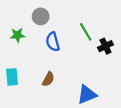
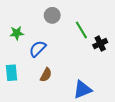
gray circle: (41, 16) -> (52, 15), moved
blue semicircle: (53, 42) -> (38, 49), moved, turned 60

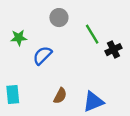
cyan rectangle: (11, 73) -> (13, 95), moved
brown semicircle: (46, 75) -> (60, 96), moved

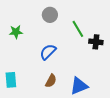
black cross: (113, 50) -> (96, 42), turned 32
blue semicircle: (42, 55) -> (48, 52), moved

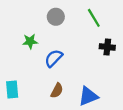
green line: (78, 29) -> (94, 18), moved
green star: (16, 32) -> (30, 41), moved

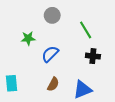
green line: (94, 18) -> (86, 30), moved
black cross: (107, 47) -> (93, 56), moved

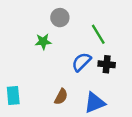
green star: (28, 38) -> (43, 42), moved
blue semicircle: (50, 54) -> (81, 62), moved

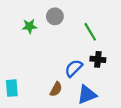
green star: (43, 42) -> (30, 26), moved
blue semicircle: (81, 62) -> (74, 68), moved

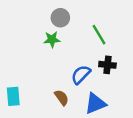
green star: (30, 26) -> (52, 39), moved
brown semicircle: (56, 89) -> (62, 97), turned -64

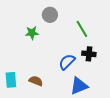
green star: (52, 39) -> (32, 33), moved
brown semicircle: (62, 97) -> (36, 81), moved, turned -32

